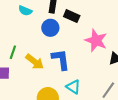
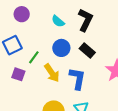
black rectangle: (72, 16) -> (87, 51), moved
blue circle: (50, 28) -> (61, 48), moved

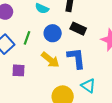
green line: (34, 57) -> (27, 38), moved

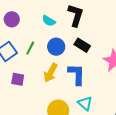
yellow arrow: (50, 60) -> (51, 73), turned 72

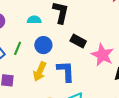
cyan semicircle: (49, 21) -> (34, 20), turned 152
black rectangle: (82, 45) -> (78, 41), moved

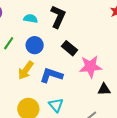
pink star: (102, 55) -> (91, 67), turned 30
blue L-shape: (66, 71) -> (51, 75), turned -80

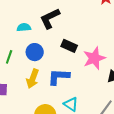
black L-shape: (58, 17) -> (50, 18), turned -125

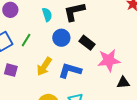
cyan semicircle: (24, 27) -> (47, 15), turned 64
blue circle: (35, 52) -> (61, 38), moved

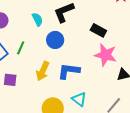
black rectangle: (87, 43) -> (98, 30), moved
pink star: (109, 60) -> (106, 55), turned 30

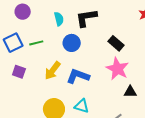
green line: (21, 48) -> (36, 43), turned 40
cyan triangle: (79, 99) -> (82, 106), turned -35

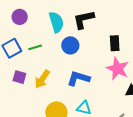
cyan semicircle: (59, 19) -> (56, 22), size x1.5
black rectangle: (116, 43) -> (115, 43), turned 49
yellow arrow: (52, 71) -> (42, 79), moved

